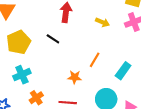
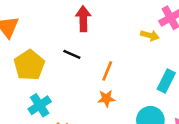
yellow arrow: (102, 22) -> (150, 35), moved
orange line: (95, 60) -> (107, 71), moved

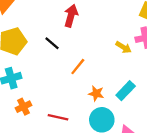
orange star: (106, 98) -> (96, 93), moved

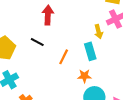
yellow arrow: (123, 47) -> (99, 32), turned 56
cyan rectangle: (126, 91) -> (90, 51), moved, turned -48

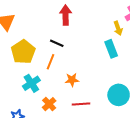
orange line: (64, 57) -> (50, 62), moved
orange star: (84, 76) -> (72, 80), moved

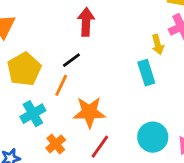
black line: (57, 43) -> (71, 60), turned -64
orange star: (72, 80) -> (89, 112), size x1.6
red line: (81, 104) -> (100, 147), turned -54

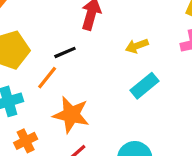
yellow arrow: (158, 45) -> (137, 46), moved, turned 72
cyan rectangle: (146, 73) -> (144, 86), turned 55

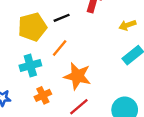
black line: (65, 52) -> (62, 18), moved

